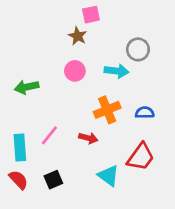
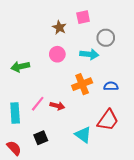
pink square: (91, 15) -> (83, 17), moved
red arrow: (88, 138) -> (57, 106), moved
red semicircle: (18, 180) -> (14, 148), moved

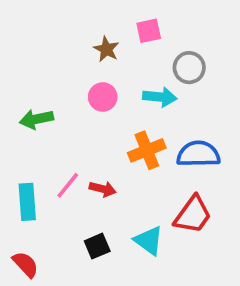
blue semicircle: (111, 86) -> (198, 154), size x1.6
black square: (41, 138) -> (97, 246), moved

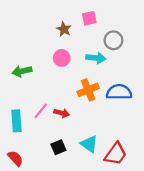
red trapezoid: (193, 215) -> (116, 154), moved

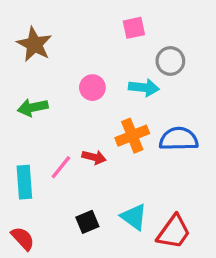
brown star: (64, 29) -> (34, 44), moved, size x1.5
red arrow: (62, 113) -> (94, 157), moved

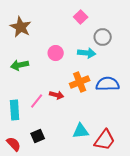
pink square: (134, 28) -> (81, 17), turned -32
cyan triangle: (134, 217) -> (81, 131), turned -42
black square: (87, 222) -> (38, 136), moved

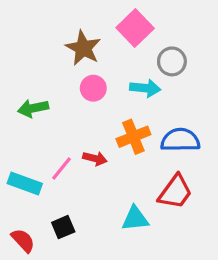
pink square: (81, 17) -> (135, 28), size x1.5
brown star: (21, 27) -> (83, 48), moved
cyan rectangle: (15, 110) -> (25, 184), turned -66
red trapezoid: (105, 140) -> (175, 192), moved

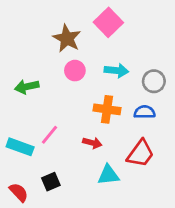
gray circle: (172, 61) -> (154, 81), moved
orange cross: (133, 137) -> (107, 109), turned 30
blue semicircle: (180, 140) -> (144, 112), size x0.7
red arrow: (95, 158) -> (92, 143), moved

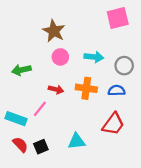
pink square: (108, 22) -> (118, 18), moved, turned 30
red arrow: (92, 143) -> (56, 89), moved
cyan triangle: (108, 175) -> (77, 141), moved
red semicircle: (19, 192) -> (20, 145), moved

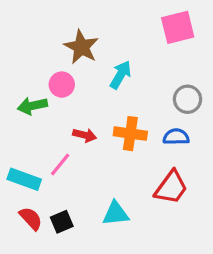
pink circle: (60, 57) -> (62, 85), moved
cyan arrow: (94, 57) -> (121, 75), moved, turned -66

